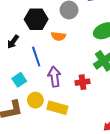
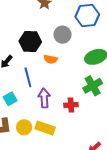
yellow circle: (35, 100) -> (24, 127), moved

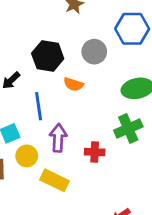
yellow circle: (24, 127) -> (27, 156), moved

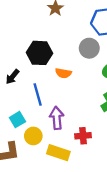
gray circle: (94, 52) -> (89, 48), moved
red cross: (95, 152) -> (83, 136), moved

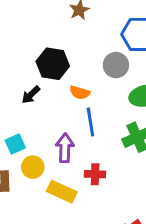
black arrow: (13, 77) -> (31, 95), moved
blue line: (38, 95) -> (90, 122), moved

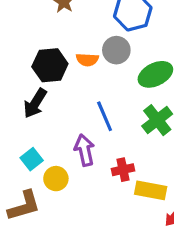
orange semicircle: (80, 93) -> (87, 60), moved
black arrow: (31, 95) -> (35, 103), size x1.4
yellow rectangle: (62, 192) -> (151, 190), moved

